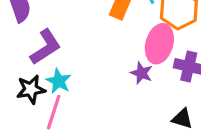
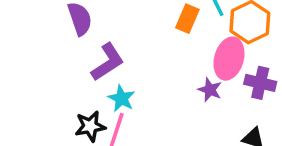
black star: (31, 89) -> (90, 126), moved

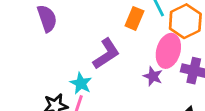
purple L-shape: (108, 62) -> (106, 54), moved

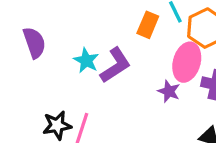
purple semicircle: (47, 18) -> (34, 43), moved
cyan star: (81, 83) -> (86, 60), moved

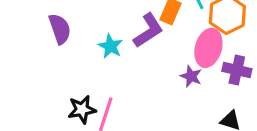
purple L-shape: (115, 65) -> (148, 30), moved

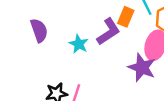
purple star: (191, 76) -> (142, 68), size x1.6

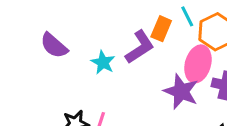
purple semicircle: (39, 30) -> (54, 46), turned 150

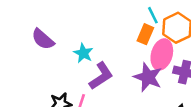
orange rectangle: (161, 29) -> (145, 34), moved
purple L-shape: (140, 47) -> (101, 76), moved

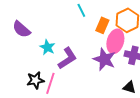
cyan line: (153, 15) -> (81, 10), moved
cyan star: (83, 53) -> (47, 47), moved

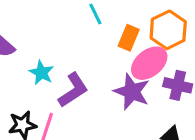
pink ellipse: (115, 41) -> (149, 63), turned 35

